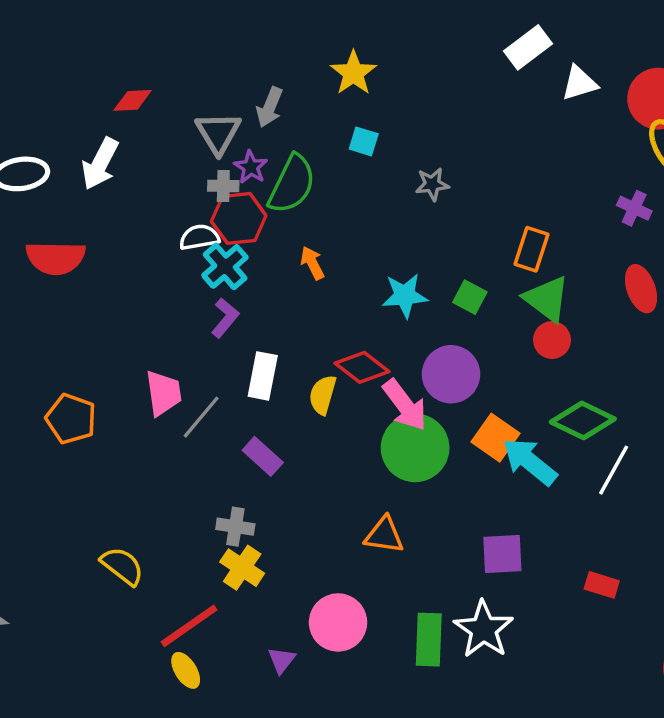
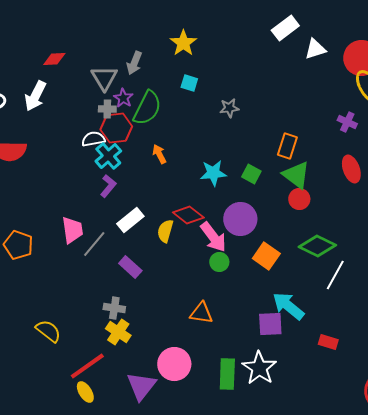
white rectangle: (263, 376) -> (130, 220), turned 40
green circle: (415, 448) -> (219, 262), size x0.5
cyan arrow: (530, 462) -> (288, 306), moved
purple triangle: (282, 660) -> (141, 386), size x1.8

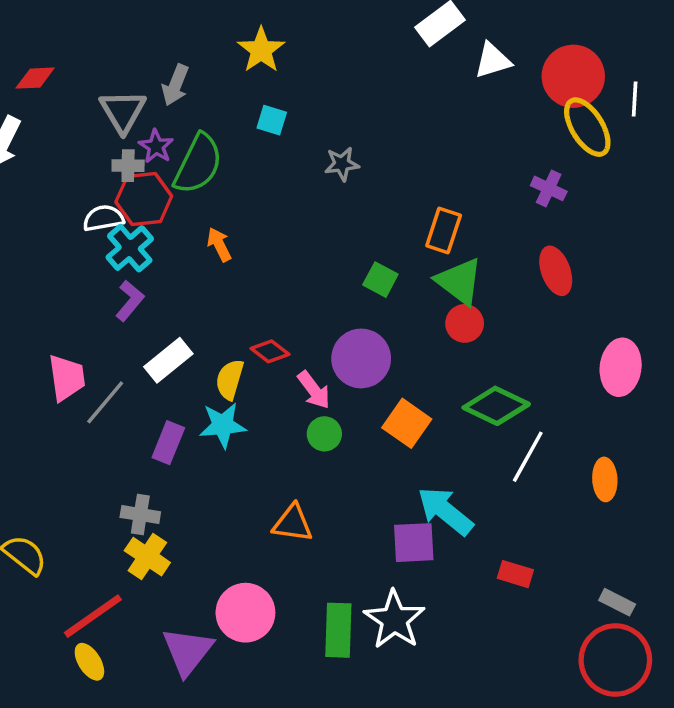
cyan star: (213, 173) -> (223, 425), moved
red diamond: (188, 215) -> (270, 351), size x0.7
pink arrow: (213, 237) -> (314, 390), size x0.7
purple rectangle: (130, 267) -> (168, 443), turned 70

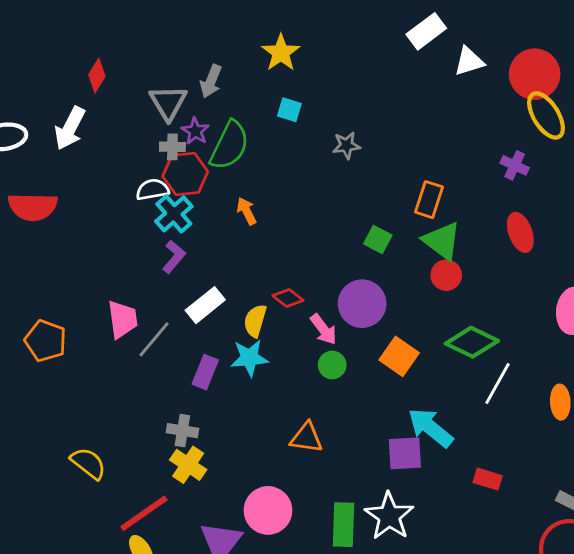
red diamond: (35, 78) -> (97, 76), turned -56

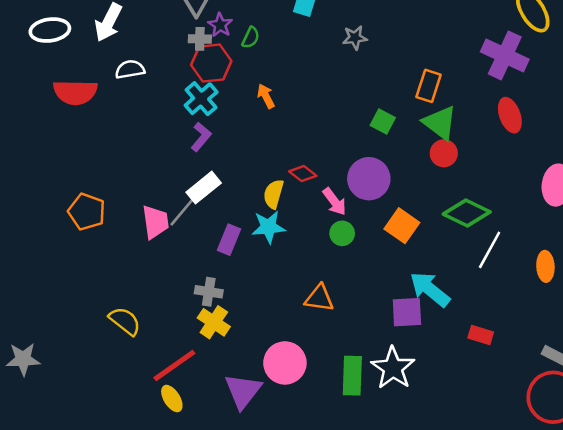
green semicircle: (229, 145) -> (251, 38), size x0.5
purple cross: (515, 165) -> (505, 55), size x1.8
white semicircle: (152, 190) -> (130, 69), moved
white rectangle: (205, 305) -> (204, 188), moved
pink trapezoid: (123, 319) -> (155, 222), moved

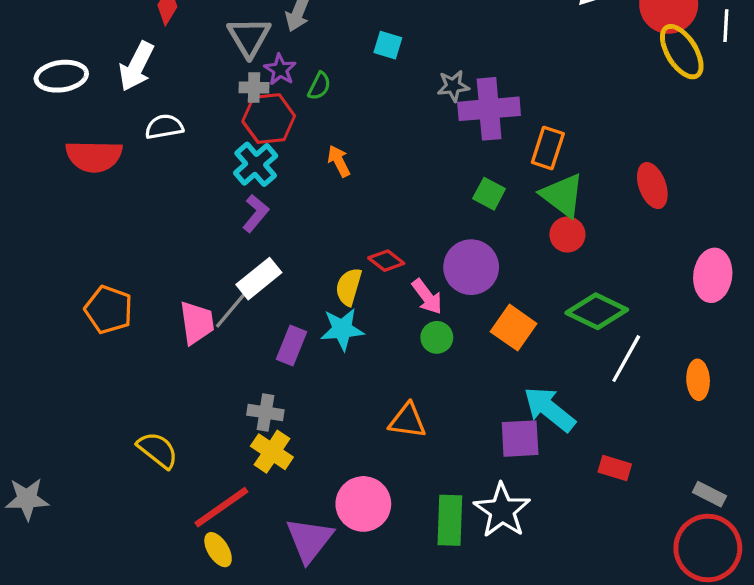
purple cross: (505, 55) -> (489, 109), moved, turned -30

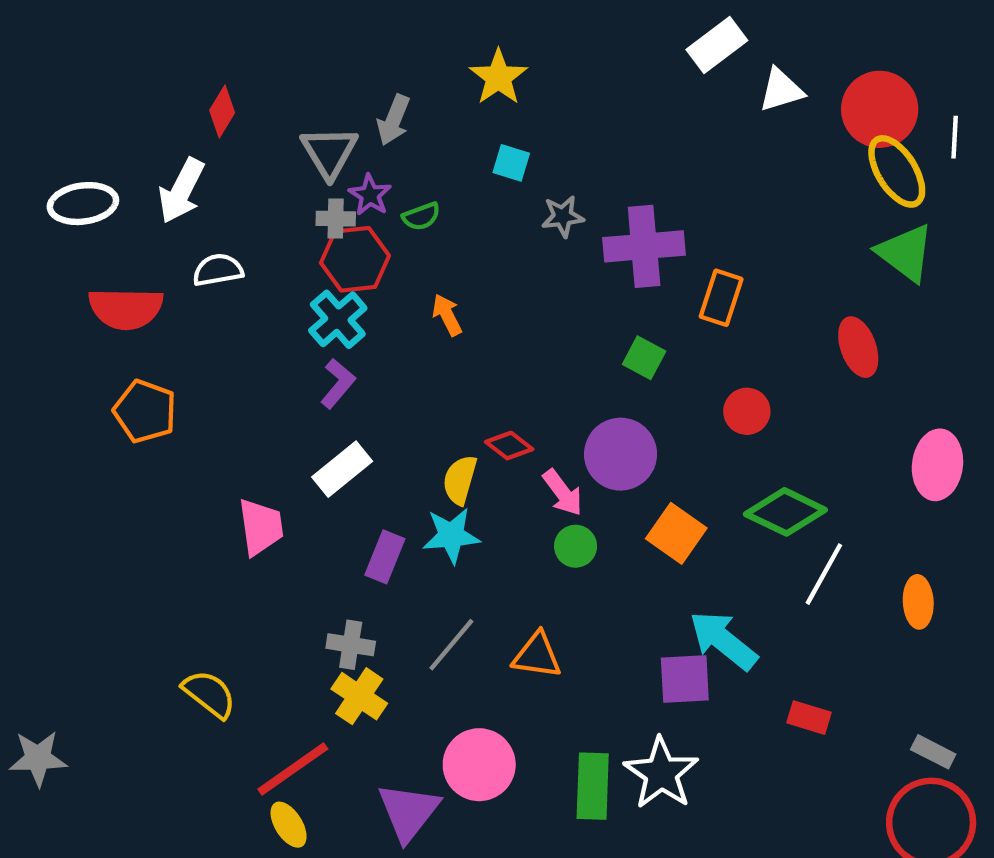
green semicircle: (319, 86) -> (421, 216), turned 44
gray star: (453, 86) -> (563, 216), moved
green triangle: (563, 195) -> (905, 253), moved
gray line: (233, 308) -> (451, 645), moved
orange pentagon: (109, 310) -> (145, 411), moved

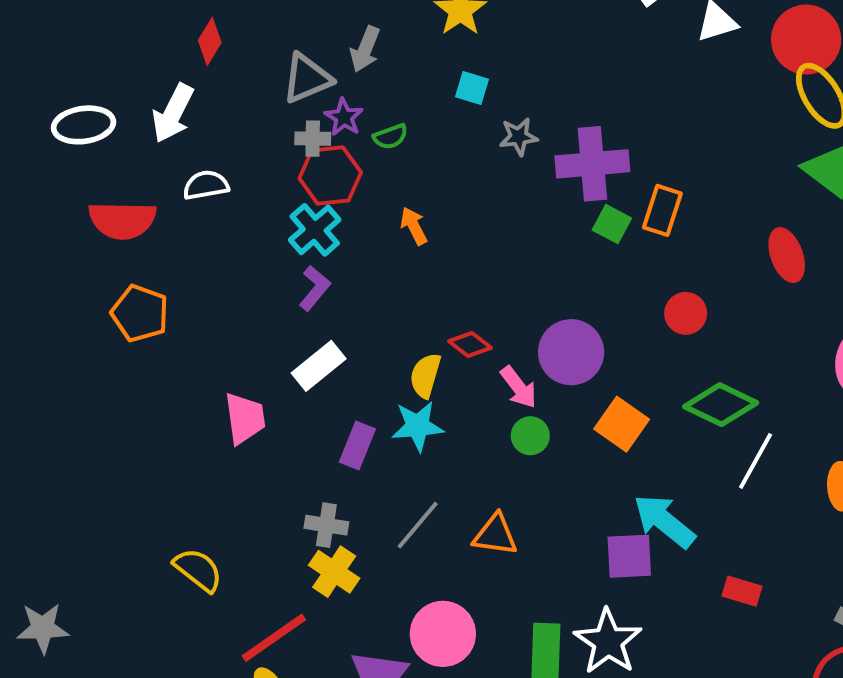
gray triangle: (329, 152) -> (307, 78), turned 38
green square: (644, 358) -> (612, 224), moved

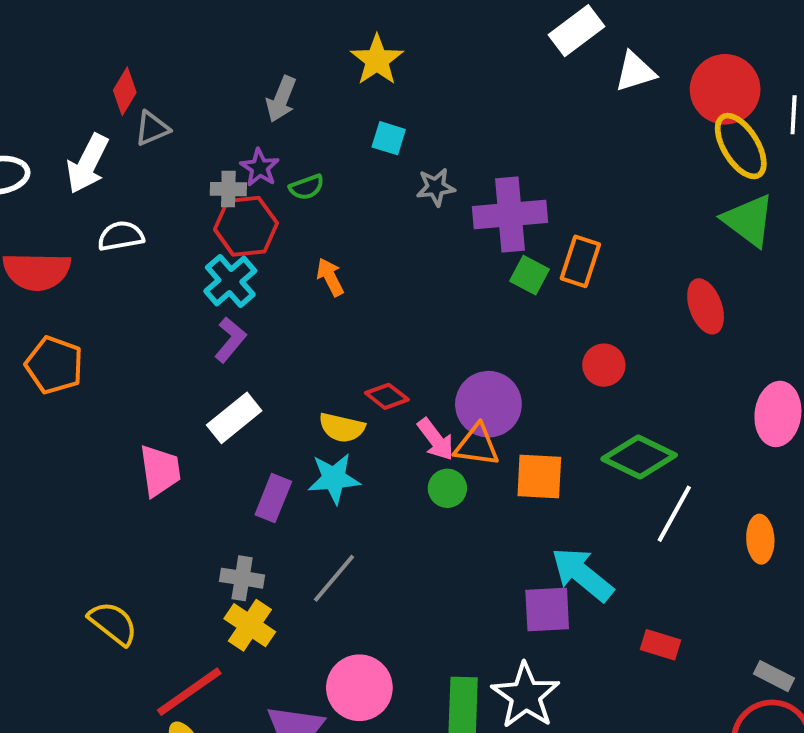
gray triangle: (307, 78) -> (152, 128), moved, size x0.7
yellow semicircle: (425, 376) -> (342, 428), turned -93
orange square: (622, 424) -> (539, 477), turned -32
orange triangle: (495, 535) -> (477, 445), moved

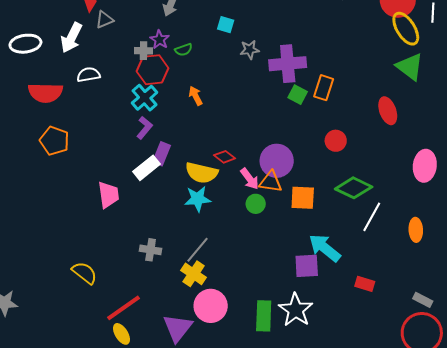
yellow semicircle: (342, 428) -> (202, 173), size x1.4
purple rectangle: (273, 498) -> (162, 154), moved
yellow cross: (250, 625) -> (194, 274), moved

